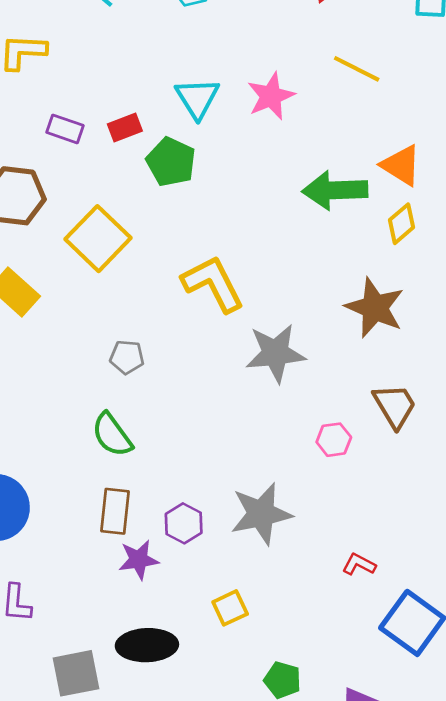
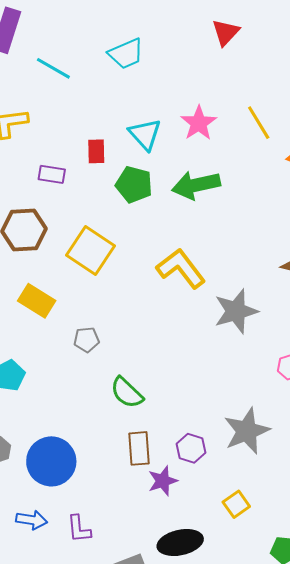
yellow line: (357, 69) -> (259, 123), moved, turned 42
red rectangle: (125, 128) -> (96, 151), moved, turned -60
green arrow: (335, 190) -> (196, 185), moved
gray pentagon: (127, 357) -> (87, 340), moved

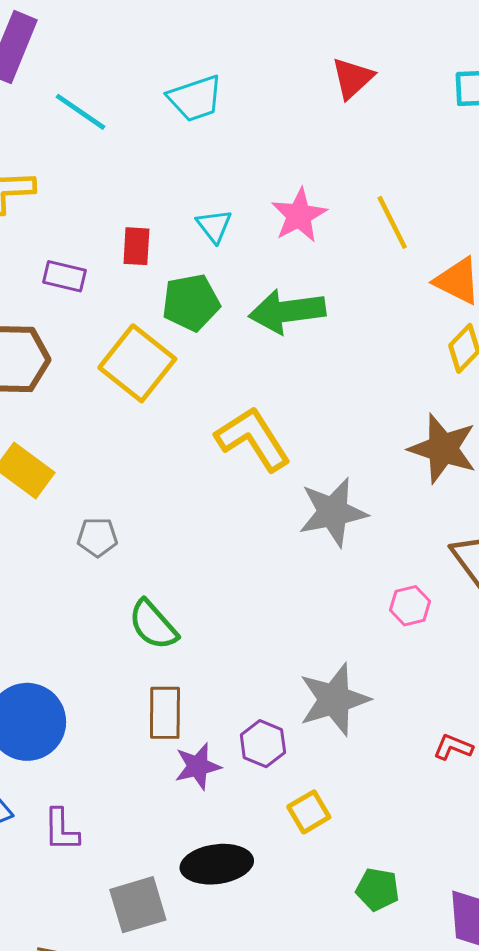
cyan triangle: (145, 134) -> (214, 226), size x0.7
green pentagon: (134, 184) -> (191, 302), turned -30
yellow square: (91, 250) -> (137, 363), moved
purple hexagon: (191, 448) -> (263, 744), moved

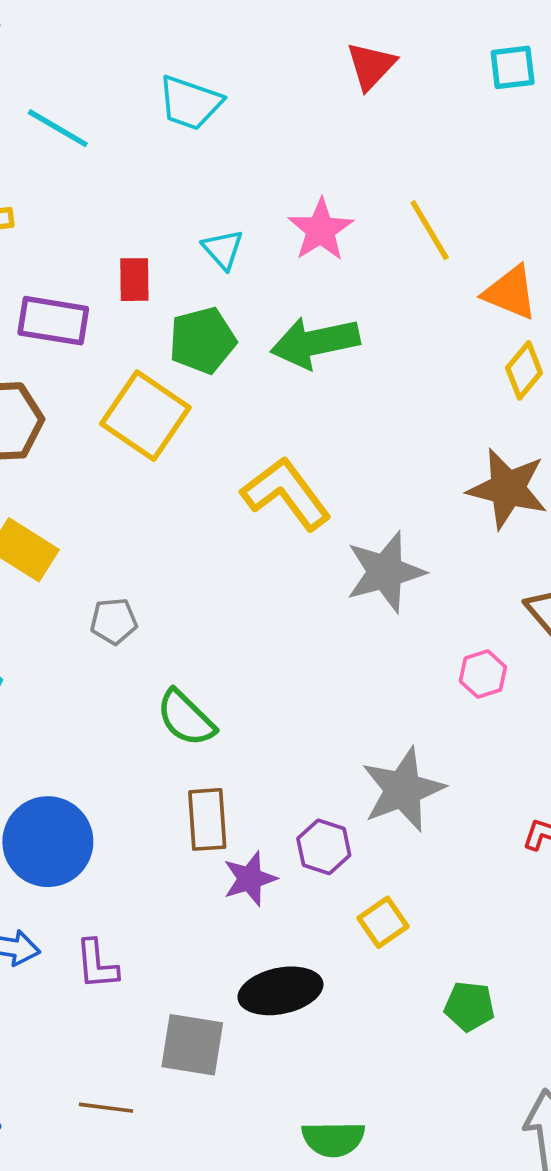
cyan trapezoid: (195, 98) -> (190, 103), turned 42
purple rectangle: (64, 276) -> (53, 321), size x1.4
gray square: (138, 905) -> (192, 1045), turned 30

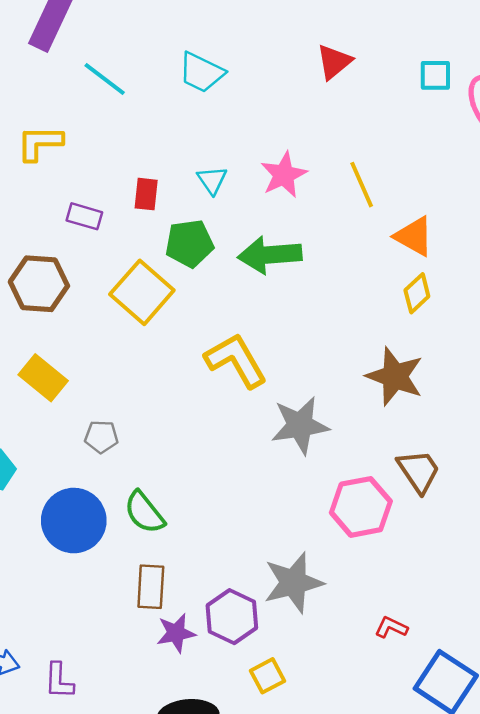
purple rectangle: (53, 321) -> (84, 216), size x0.7
pink hexagon: (483, 674) -> (361, 507), size x1.8
blue circle: (48, 842) -> (74, 521), moved
purple hexagon: (324, 847) -> (232, 617), size x1.4

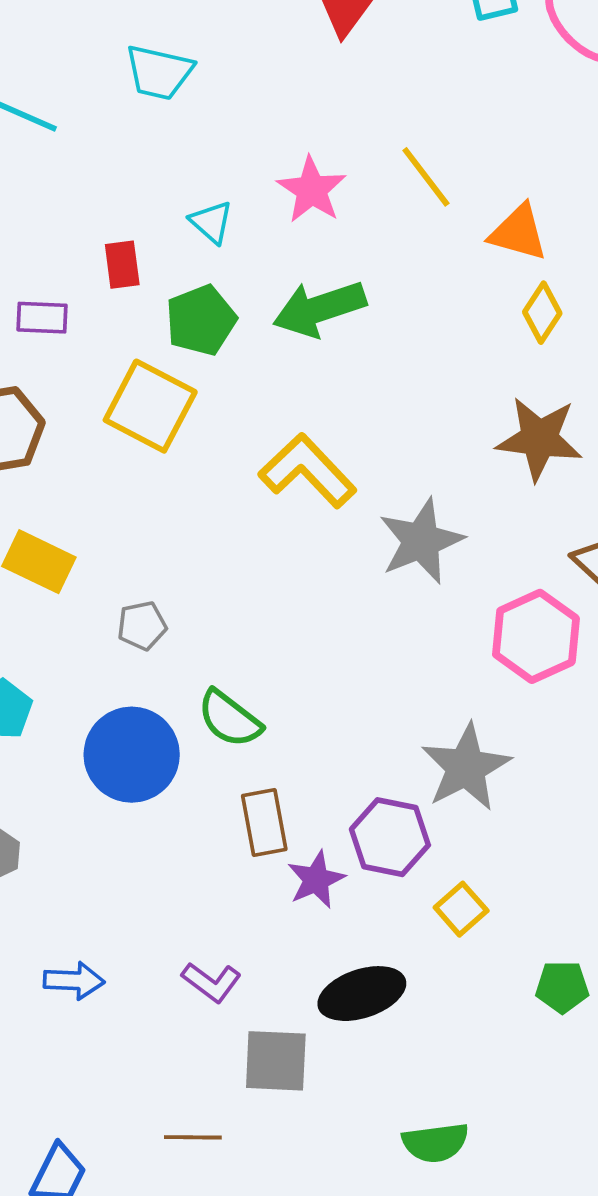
purple L-shape: (59, 681) -> (211, 982), moved, turned -42

